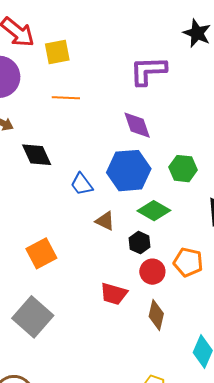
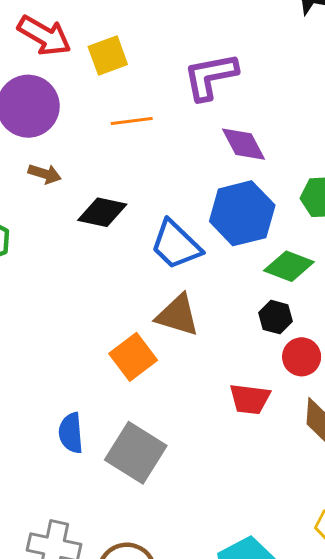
purple L-shape: (148, 71) -> (210, 76), moved
black diamond: (37, 155) -> (102, 212), turned -44
blue trapezoid: (82, 184) -> (176, 245), size x1.5
brown triangle: (105, 221) -> (178, 315), moved, size x1.5

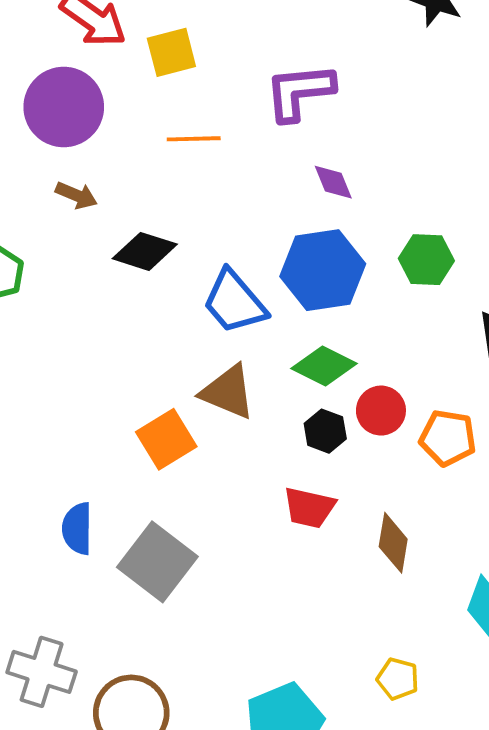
purple diamond: (243, 144) -> (333, 182), size x0.7
green diamond: (289, 266) -> (324, 366), moved
black hexagon: (275, 317) -> (325, 431), moved
red circle: (302, 357) -> (381, 411), moved

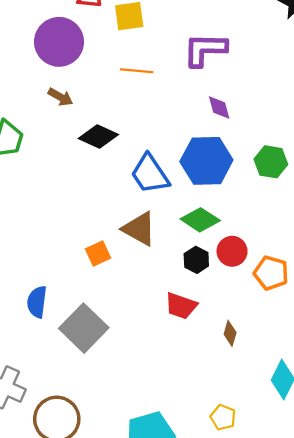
orange square: (166, 439) -> (98, 253), size x0.7
brown diamond: (393, 543) -> (230, 333), size x0.7

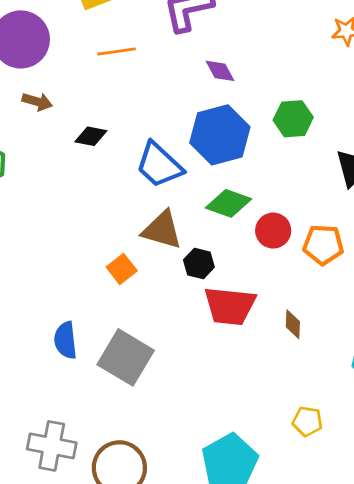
black diamond: (98, 136) -> (91, 136), size x0.7
black hexagon: (196, 260) -> (199, 263), moved
red trapezoid: (181, 306) -> (230, 306), size x1.4

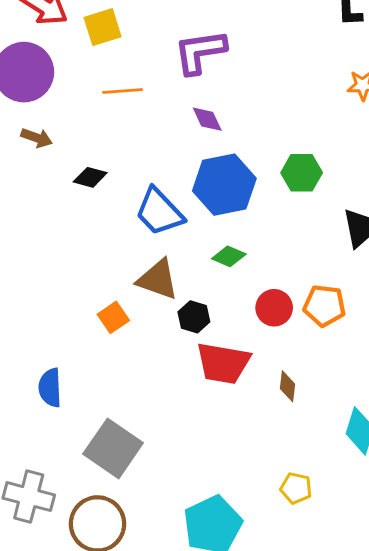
purple diamond: (220, 71) -> (207, 119), moved
green diamond: (229, 203) -> (229, 256), size x0.7
red circle: (273, 231) -> (274, 308), moved
gray square: (126, 357) -> (113, 448), moved

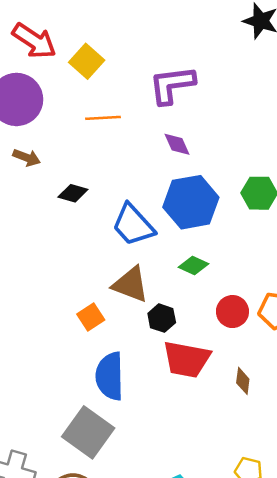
yellow square: (103, 27) -> (87, 61), turned -32
blue semicircle: (50, 388) -> (110, 376), moved, size x1.4

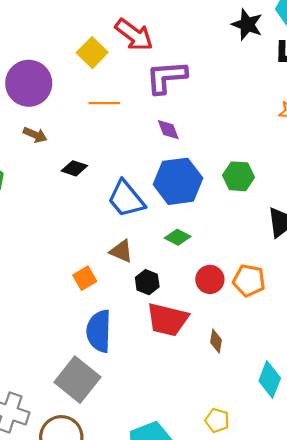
red arrow: (34, 41) -> (134, 35), moved
brown triangle: (131, 285) -> (121, 251), size x0.7

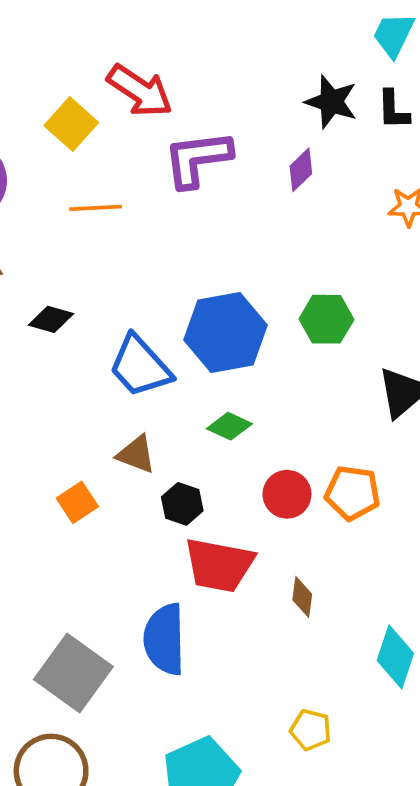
black star: (247, 25) -> (331, 102), moved
purple diamond: (168, 130) -> (301, 170), moved, turned 70
blue semicircle: (99, 331) -> (164, 639), moved

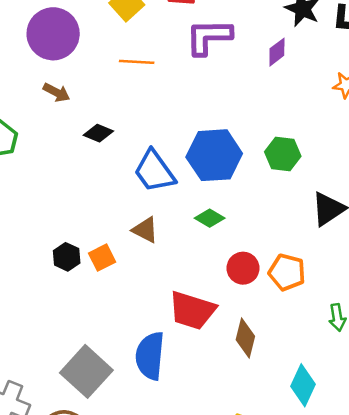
black hexagon: (182, 504) -> (67, 257), moved
brown diamond: (302, 597) -> (245, 338), size x1.4

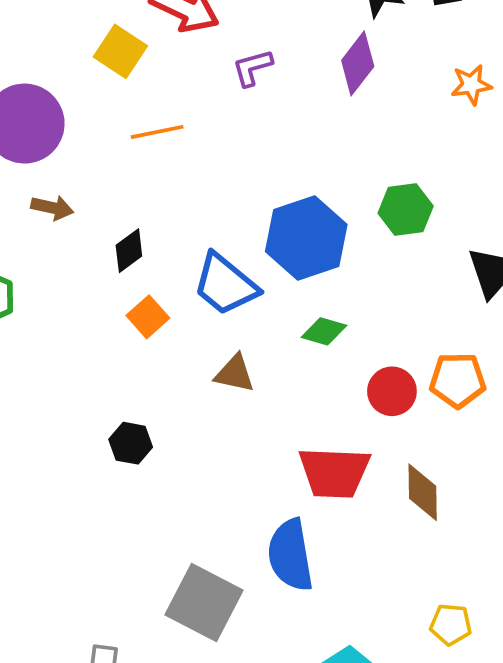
purple L-shape: (209, 37) -> (252, 68), size x0.6
purple diamond: (277, 52) -> (358, 63), size x1.4
black diamond: (98, 133) -> (129, 251), turned -44
orange square: (102, 258) -> (148, 317), moved

